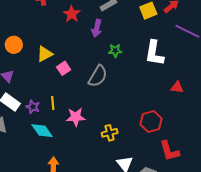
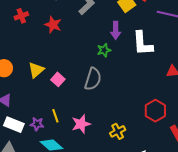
purple arrow: (97, 28) -> (116, 30), moved

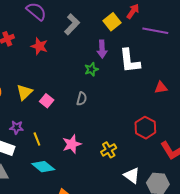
gray semicircle: (93, 79) -> (82, 99), size x0.6
yellow line: (55, 116) -> (37, 139), moved
purple star: (37, 124) -> (16, 127), moved

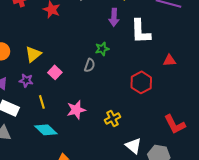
green star: (91, 69) -> (102, 49), moved
pink square: (47, 101) -> (55, 72), moved
purple star: (16, 127) -> (26, 81), moved
red hexagon: (145, 128) -> (141, 82), moved

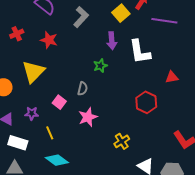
green star: (102, 49) -> (100, 66), moved
yellow triangle: (33, 54) -> (33, 72), moved, size x1.4
gray semicircle: (90, 65) -> (83, 89), moved
pink star: (76, 110) -> (88, 117), moved

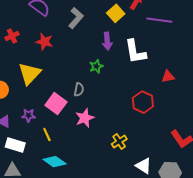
pink square: (59, 102) -> (56, 104), size x1.5

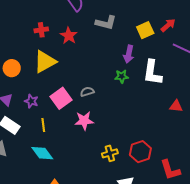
gray L-shape: (76, 18) -> (106, 23), turned 45
red cross: (12, 36) -> (41, 30), moved
green star: (96, 66) -> (122, 76), moved
gray semicircle: (79, 90) -> (87, 92), turned -136
red hexagon: (143, 102) -> (140, 152), moved

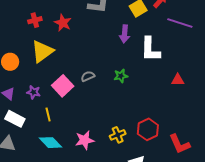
green star: (122, 76) -> (121, 76), moved
pink star: (84, 121) -> (85, 140), moved

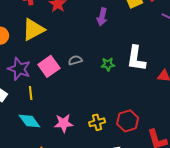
purple arrow: (125, 34) -> (102, 17), moved
white L-shape: (150, 49) -> (136, 58), moved
purple star: (33, 92) -> (19, 69), size x1.6

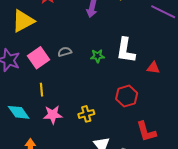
yellow line: (31, 93) -> (42, 90), moved
red hexagon: (128, 121) -> (127, 96), moved

